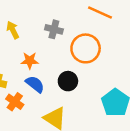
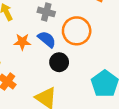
blue semicircle: (35, 84) -> (47, 39), moved

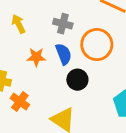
blue semicircle: (47, 39) -> (64, 54), turned 30

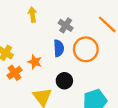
orange star: (36, 57) -> (35, 62), moved
black circle: (77, 80) -> (64, 81), moved

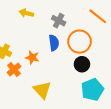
yellow arrow: (33, 15) -> (26, 13), turned -64
black circle: (64, 81) -> (82, 64), moved

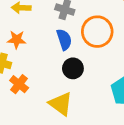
orange star: (32, 58) -> (17, 40), moved
black circle: (82, 64) -> (73, 68), moved

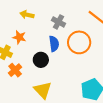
black circle: (73, 68) -> (41, 60), moved

